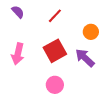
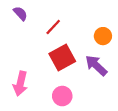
red line: (55, 16) -> (53, 27), moved
pink arrow: (18, 54) -> (20, 84), moved

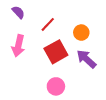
orange circle: (103, 36) -> (81, 33), moved
pink arrow: (20, 84) -> (18, 46), moved

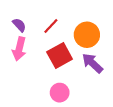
purple semicircle: (18, 12) -> (19, 25), moved
orange circle: (81, 33) -> (87, 35), size x1.5

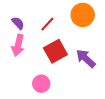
orange circle: (87, 35) -> (83, 15), moved
pink circle: (60, 93) -> (41, 84), moved

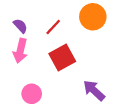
purple arrow: (86, 58) -> (94, 90), moved
pink circle: (41, 84) -> (32, 94), moved

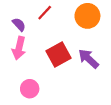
red line: (53, 27) -> (45, 13), moved
purple arrow: (94, 90) -> (89, 59), moved

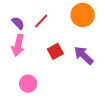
red line: (45, 13) -> (41, 21), moved
red square: (59, 54) -> (55, 51), size x0.7

